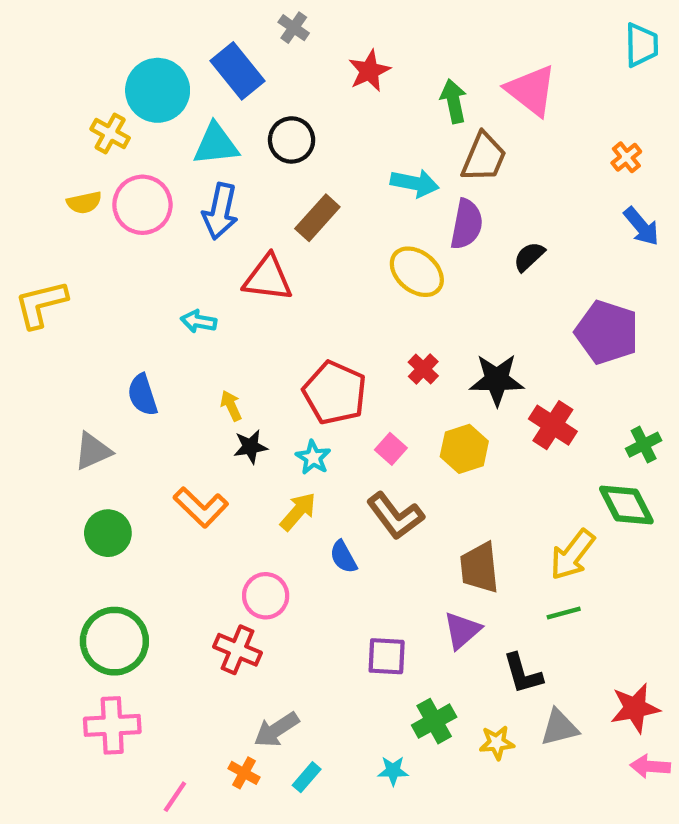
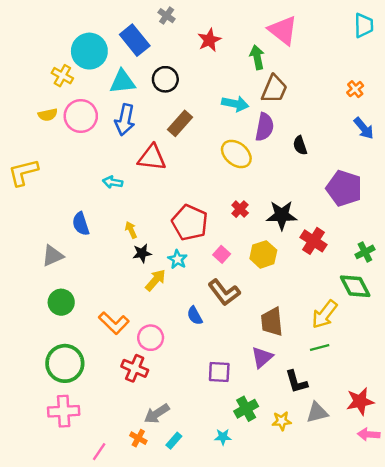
pink triangle: (531, 90) -> (283, 30), moved
black semicircle: (529, 257) -> (300, 145), turned -66
orange L-shape: (201, 507) -> (114, 323), moved
yellow arrow: (298, 512) -> (155, 280), moved

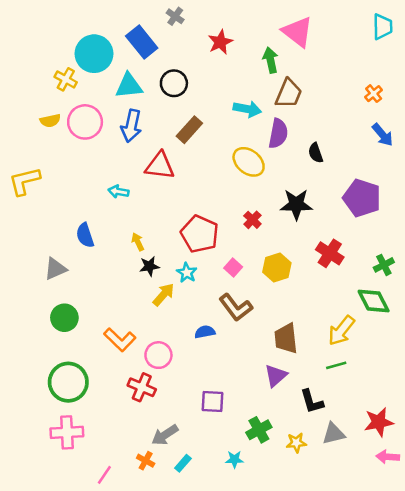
black star: (282, 215) -> (296, 204), moved
blue semicircle: (195, 316) -> (205, 332), turned 108
purple square: (219, 372) -> (213, 401), moved

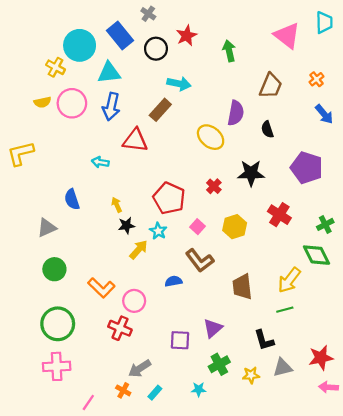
pink triangle: (298, 32) -> (287, 36), moved
black circle: (174, 83) -> (156, 49), moved
brown trapezoid: (289, 94) -> (271, 86), moved
cyan arrow: (247, 109) -> (179, 84), moved
purple triangle: (276, 376) -> (213, 328), moved

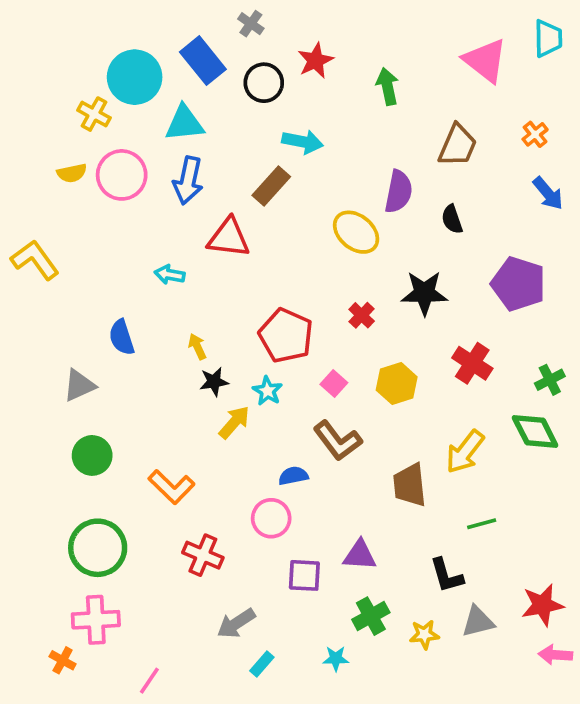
yellow L-shape: (21, 153) -> (35, 260), turned 68
yellow arrow: (289, 280) -> (465, 452), moved
pink circle: (134, 301) -> (271, 518), moved
purple triangle: (213, 328) -> (360, 555), turned 45
orange cross: (123, 390) -> (63, 660), moved

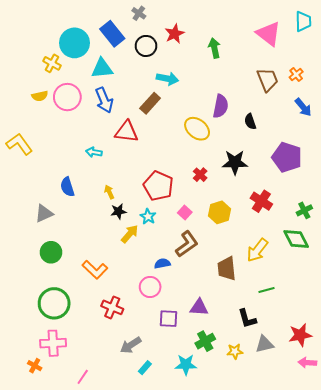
brown trapezoid: (458, 145) -> (268, 80), moved, turned -45
blue arrow: (188, 180) -> (104, 100), turned -35
brown L-shape: (338, 441) -> (187, 244), turned -88
cyan star: (336, 658) -> (186, 365), size x1.5

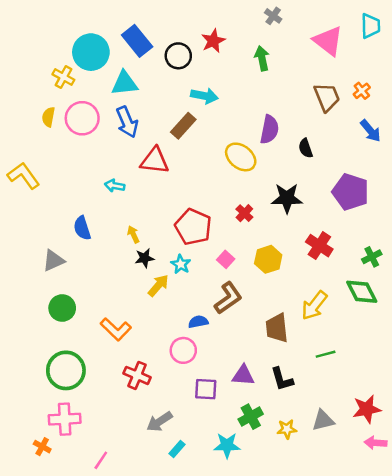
gray cross: (139, 13) -> (273, 16), moved
yellow semicircle: (40, 96) -> (48, 117), turned 112
black L-shape: (247, 319) -> (282, 379), moved

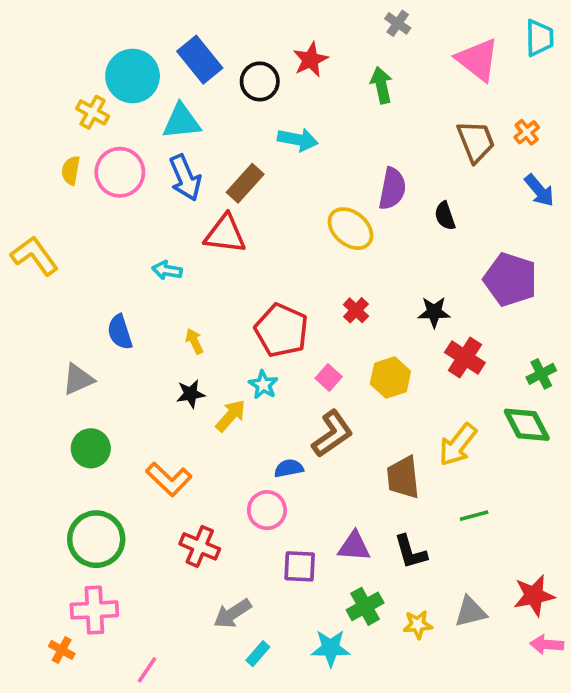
brown rectangle: (183, 126) -> (245, 183), moved
black star: (287, 198) -> (434, 312), moved, size x0.7
black star: (145, 258) -> (191, 394), moved

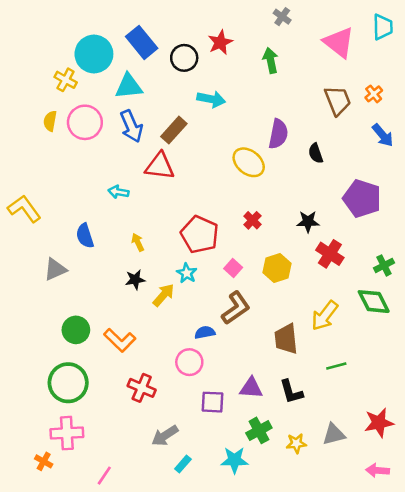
yellow L-shape: (34, 256) -> (24, 209), moved
green circle: (91, 448) -> (76, 330), moved
pink arrow: (547, 645) -> (378, 470), moved

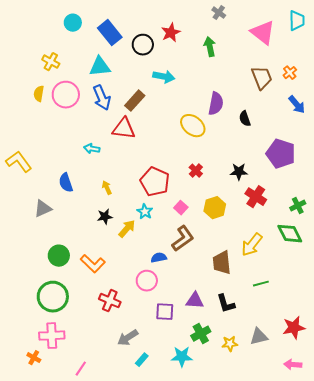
cyan circle: (94, 54) -> (73, 23), moved, size x0.6

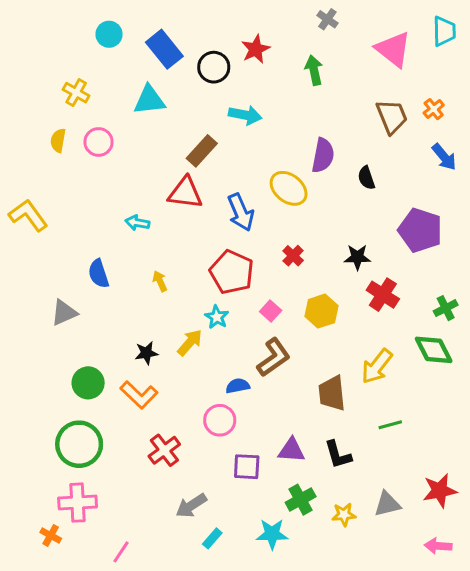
pink circle: (66, 95) -> (99, 142), size x0.7
blue arrow: (102, 98) -> (241, 212), moved
yellow L-shape: (19, 162) -> (28, 215), moved
black star: (105, 217) -> (146, 353), moved
red cross: (110, 301) -> (164, 450), turned 30

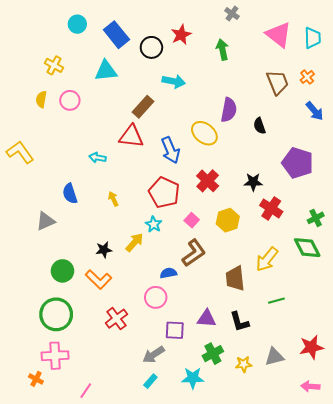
cyan trapezoid: (444, 31) -> (312, 38), moved
red cross: (293, 256) -> (208, 181), size x1.5
gray arrow: (191, 506) -> (154, 355), moved

